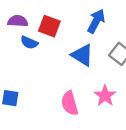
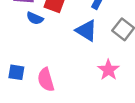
pink semicircle: (70, 103) -> (46, 80), moved

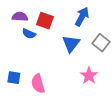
blue triangle: (86, 31) -> (71, 44), turned 36

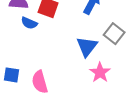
blue triangle: (71, 44) -> (87, 47), moved

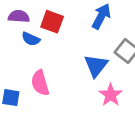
pink semicircle: (40, 82) -> (40, 83), moved

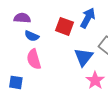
red square: (52, 22) -> (64, 26), moved
pink semicircle: (40, 83) -> (34, 59), moved

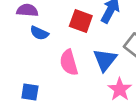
pink semicircle: (34, 59) -> (69, 63), moved
blue square: (16, 82) -> (30, 92), moved

